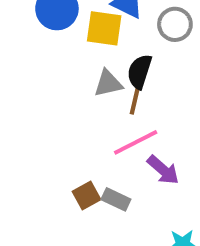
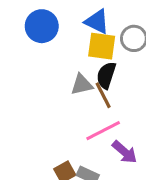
yellow square: (104, 28) -> (102, 46), moved
brown line: (136, 97) -> (103, 95), turned -40

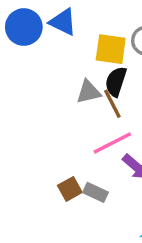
blue triangle: (97, 22) -> (63, 22), moved
blue circle: (42, 26) -> (24, 27), moved

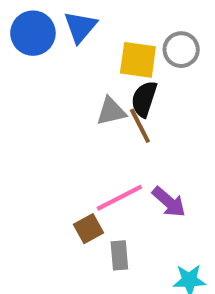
blue triangle: (63, 22) -> (80, 27), turned 44
pink line: (112, 143) -> (119, 198), moved
gray rectangle: (95, 192) -> (119, 255), moved, turned 60

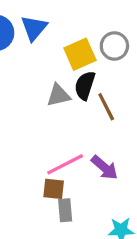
yellow square: (138, 60) -> (80, 54), turned -32
brown line: (140, 126) -> (106, 107), moved
brown square: (89, 229) -> (54, 189), moved, turned 35

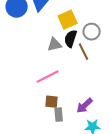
gray circle: (114, 46) -> (92, 32), moved
pink line: (65, 164) -> (48, 77), moved
purple arrow: (105, 168) -> (85, 106), moved, turned 96

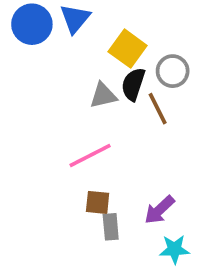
yellow square: (68, 20) -> (128, 49), turned -30

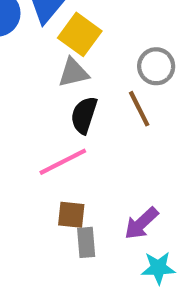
yellow square: (128, 49) -> (80, 34), moved
black semicircle: (133, 84) -> (84, 115), moved
gray triangle: (103, 95) -> (73, 73), moved

